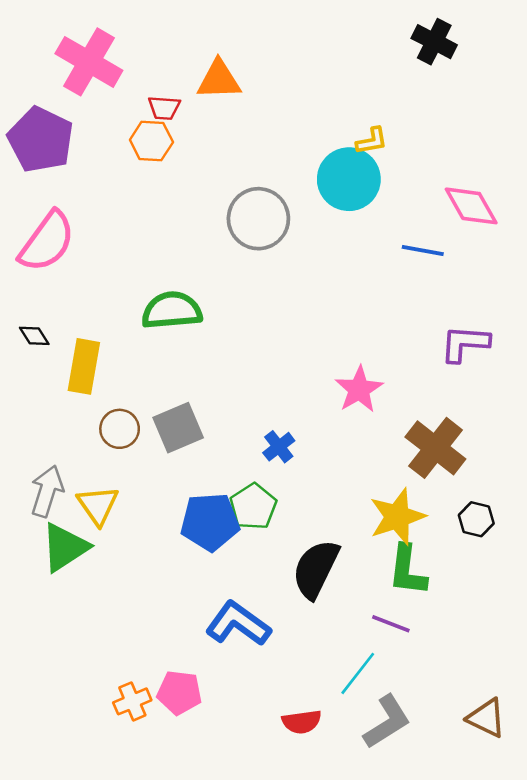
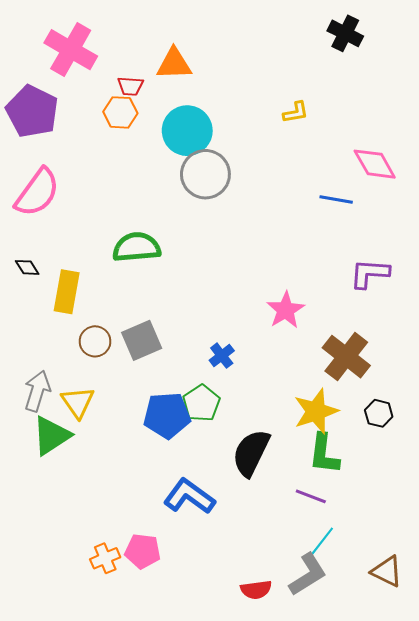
cyan circle: (349, 179) -> (187, 131), moved
cyan line: (358, 673) -> (320, 544), moved
red semicircle: (302, 722) -> (256, 590), moved

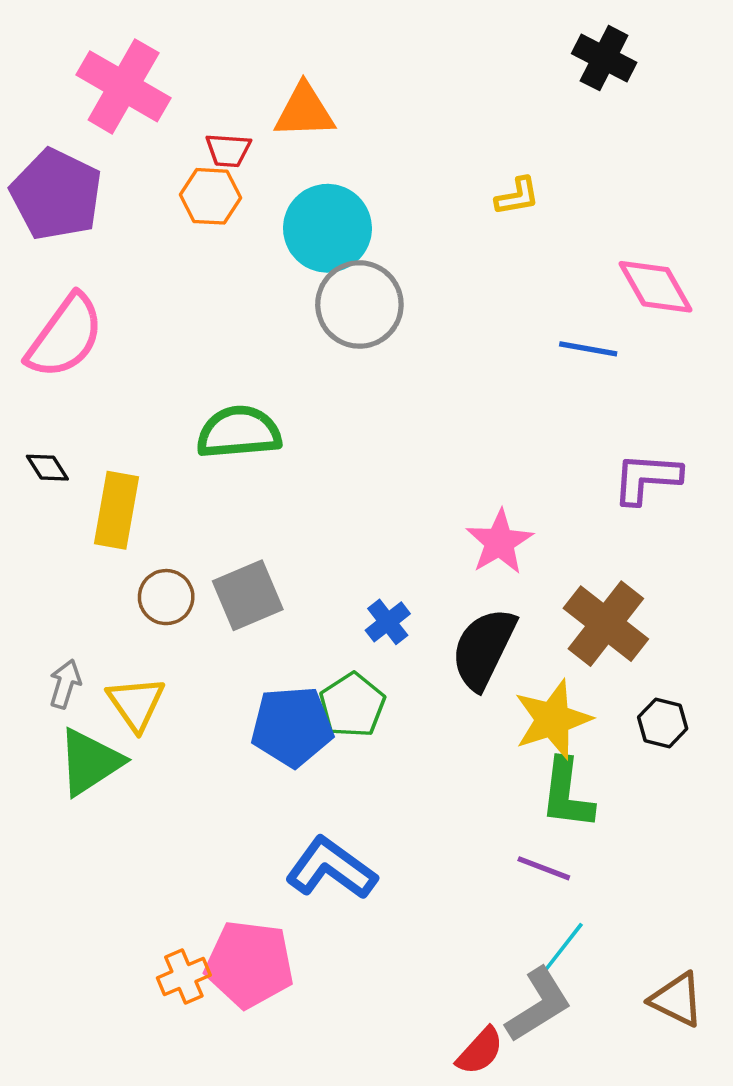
gray arrow: (37, 391) -> (65, 684), size x0.7
black semicircle: (251, 453) -> (484, 648), moved
pink pentagon: (143, 551) -> (249, 964), size x1.4
red semicircle: (256, 590) -> (480, 1051), moved, turned -40

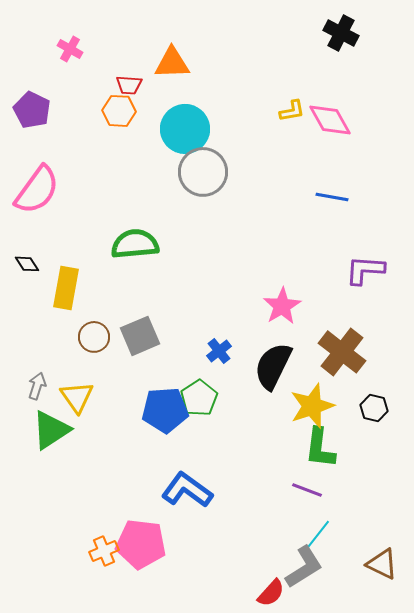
pink cross: (124, 86) -> (70, 49), size x0.5
purple pentagon: (56, 195) -> (32, 110), size x0.7
pink diamond: (656, 287) -> (330, 120), moved

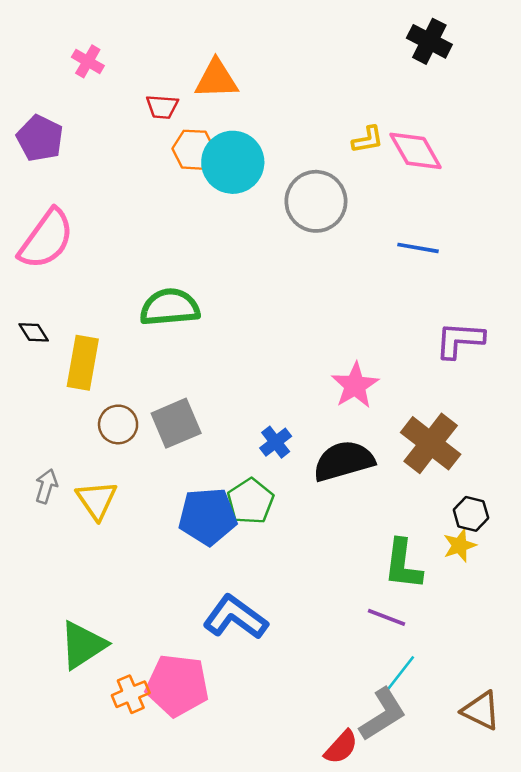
orange hexagon: (119, 111) -> (194, 150), moved
gray circle: (203, 172) -> (316, 201), moved
black semicircle: (273, 366) -> (344, 461), turned 48
yellow star: (312, 406) -> (460, 545), moved, size x0.6
green triangle: (51, 430) -> (83, 645), moved

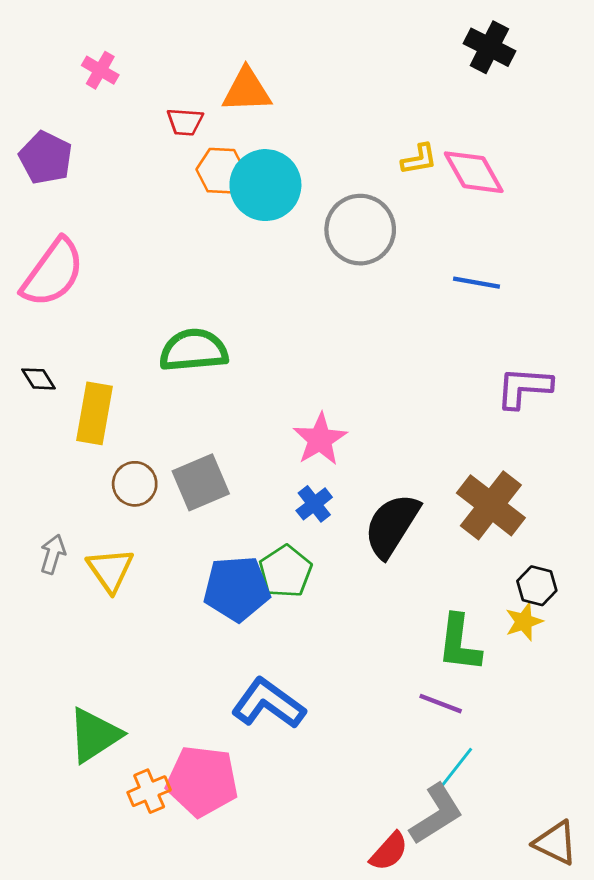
pink star: (355, 385) -> (320, 439), moved
black semicircle: (344, 461) -> (392, 525), turned -42
brown triangle: (481, 711) -> (556, 843), moved

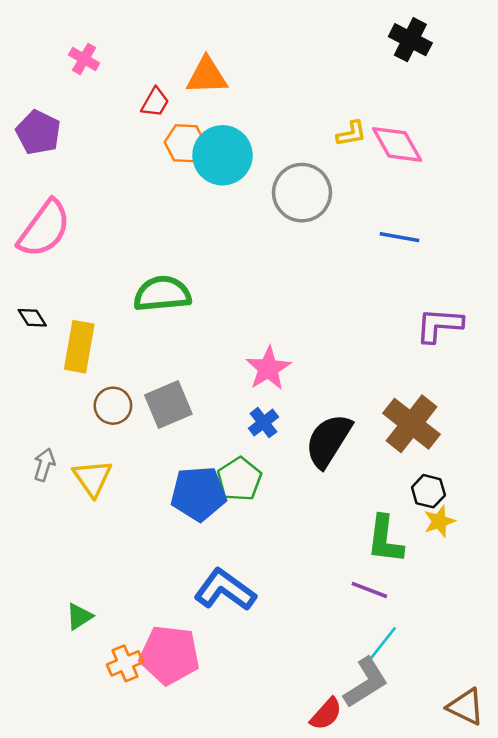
red trapezoid: (185, 122) -> (155, 102), turned -64
black hexagon: (537, 586) -> (428, 491), moved
green triangle: (94, 735) -> (79, 616), size x0.6

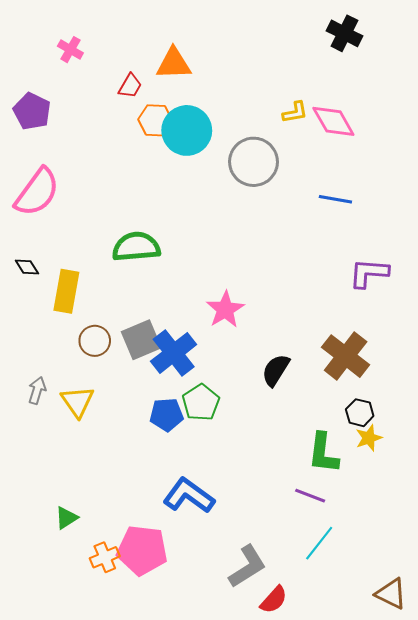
blue cross: (263, 423) -> (174, 353), moved, size x1.8
black semicircle: (328, 441) -> (276, 370), size x0.7
blue pentagon: (198, 494) -> (167, 415), size x0.7
gray L-shape: (366, 683) -> (247, 566), moved

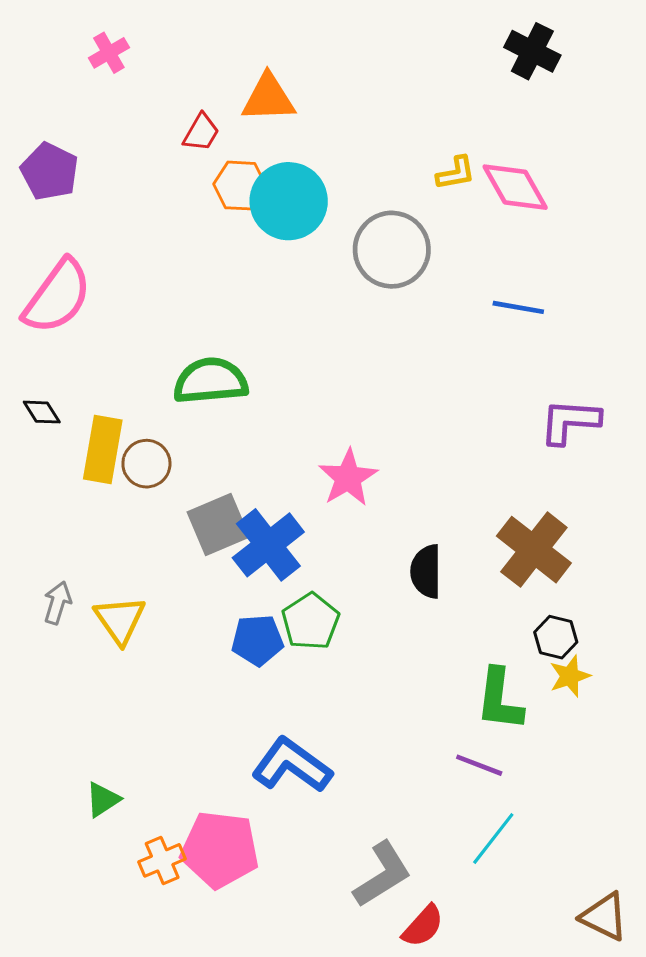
pink cross: (70, 50) -> (109, 53), moved, turned 30
brown circle: (95, 341) -> (146, 464), moved
black semicircle: (276, 370) -> (426, 571), turned -32

